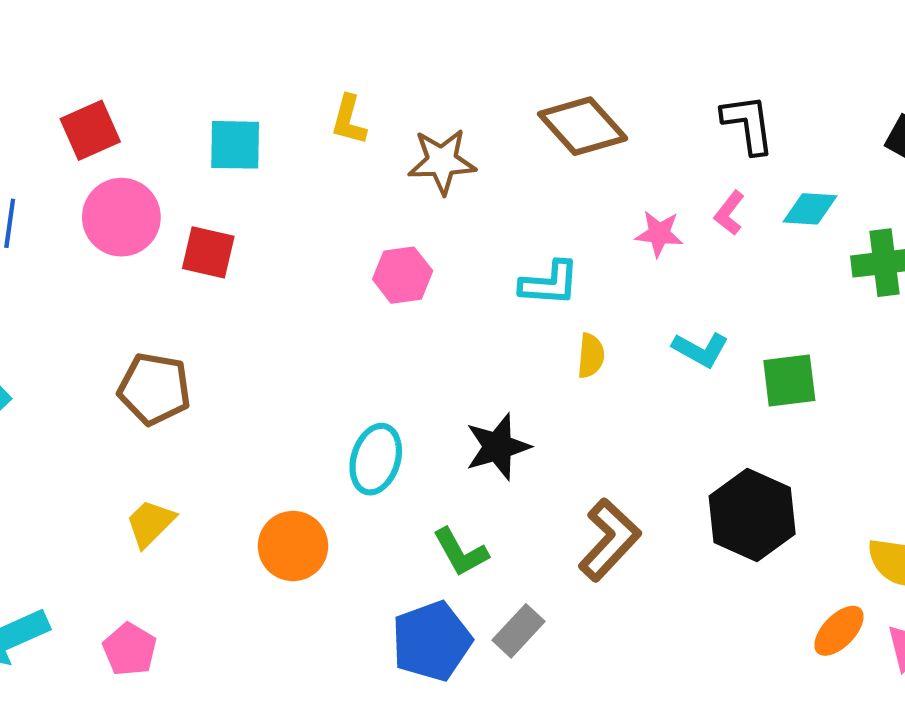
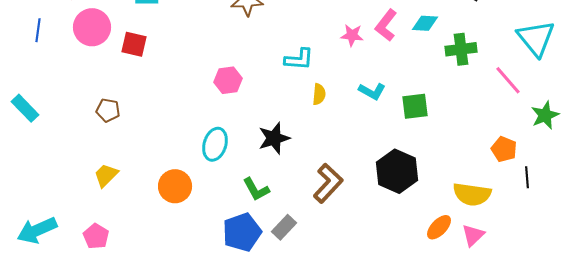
pink L-shape: (729, 213) -> (386, 25), size x1.5
pink hexagon: (403, 275) -> (228, 80), moved
brown pentagon: (154, 389) -> (108, 110), size x0.7

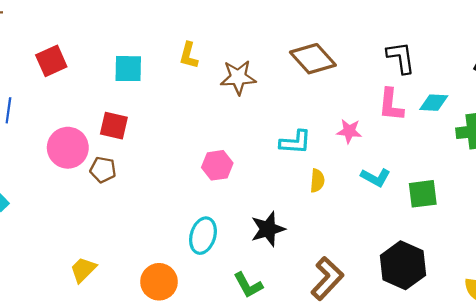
pink L-shape: (386, 25) -> (391, 105), turned -32
pink circle: (92, 27) -> (68, 148), moved
pink star: (352, 35) -> (349, 131), moved
brown pentagon: (108, 110) -> (103, 170), moved

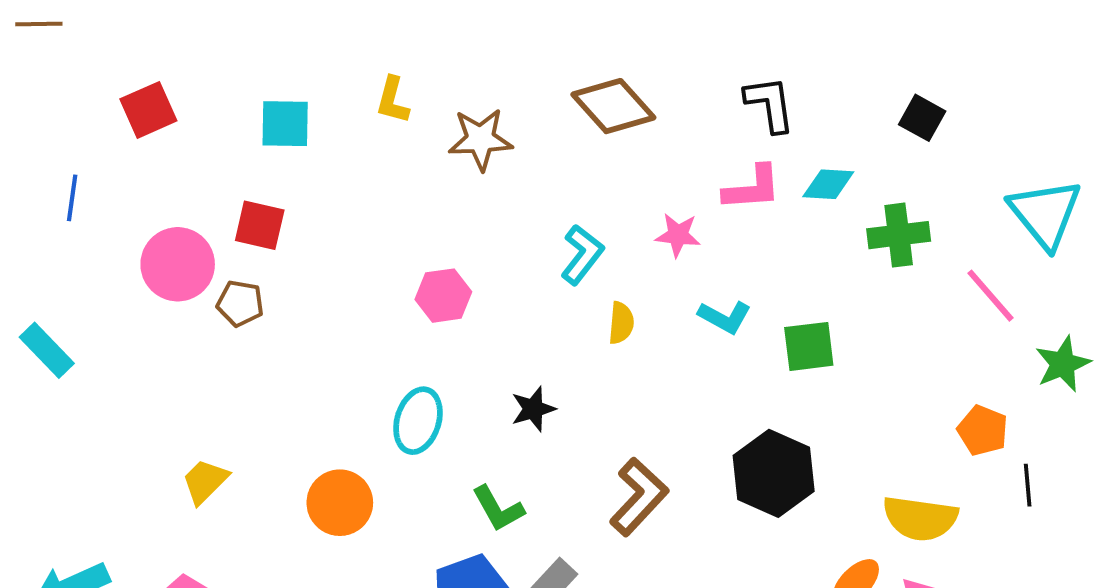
pink L-shape: (391, 105) -> (752, 188), turned -100
cyan L-shape: (295, 142) -> (582, 255), turned -56
black star: (268, 229) -> (533, 409), size x0.7

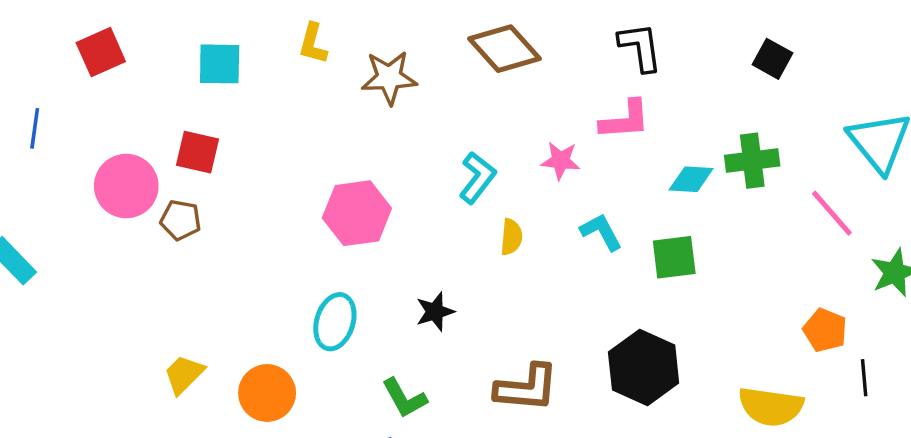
cyan diamond: (828, 184) -> (691, 179), moved
pink hexagon: (443, 296) -> (357, 213), size x1.4
cyan L-shape: (725, 317) -> (601, 232), turned -147
yellow trapezoid: (205, 481) -> (184, 374), moved
brown L-shape: (639, 497) -> (527, 388), turned 52

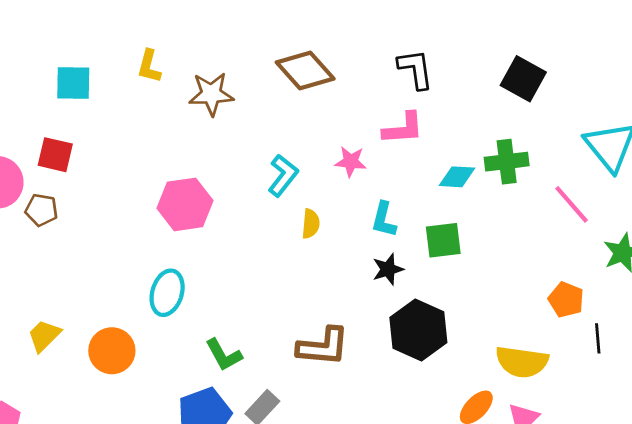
black square: (773, 59) -> (523, 79), size x1.4
cyan L-shape: (601, 232) -> (384, 220), turned -138
black star: (435, 312) -> (388, 269), moved

